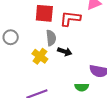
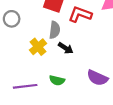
green semicircle: (82, 87) -> (57, 80), moved

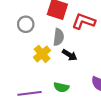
gray circle: (12, 19) -> (26, 24), moved

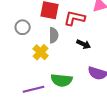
black arrow: (70, 55) -> (84, 44), moved
green semicircle: (61, 87) -> (62, 80), size x1.5

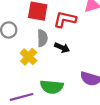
black arrow: (84, 44) -> (62, 48), moved

